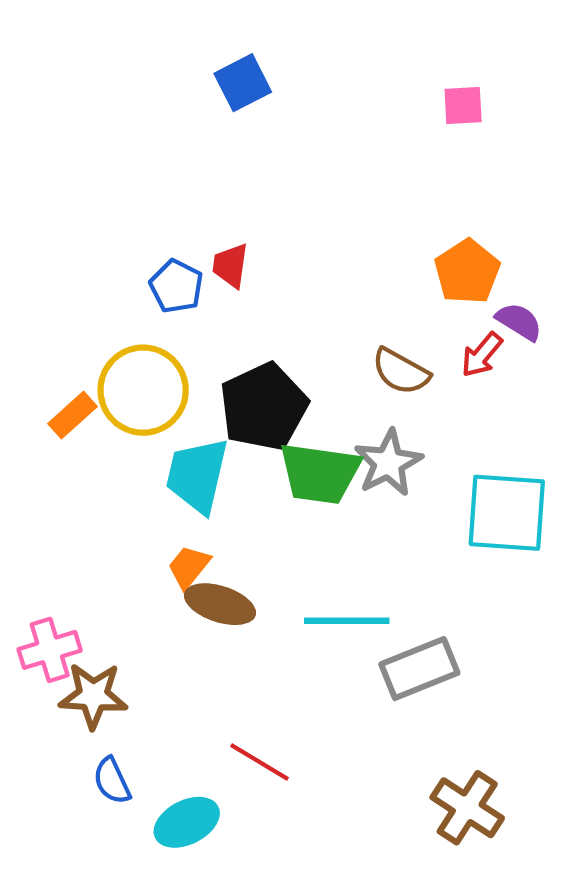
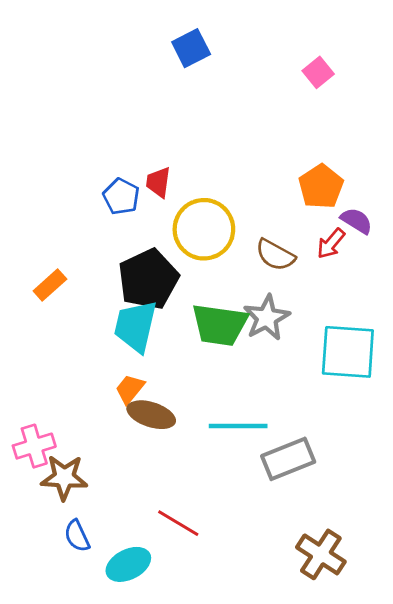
blue square: (243, 83) -> (191, 48), moved
pink square: (463, 105) -> (318, 72), turned -36
yellow circle: (143, 390) -> (204, 229), moved
black pentagon: (264, 407) -> (148, 279), moved

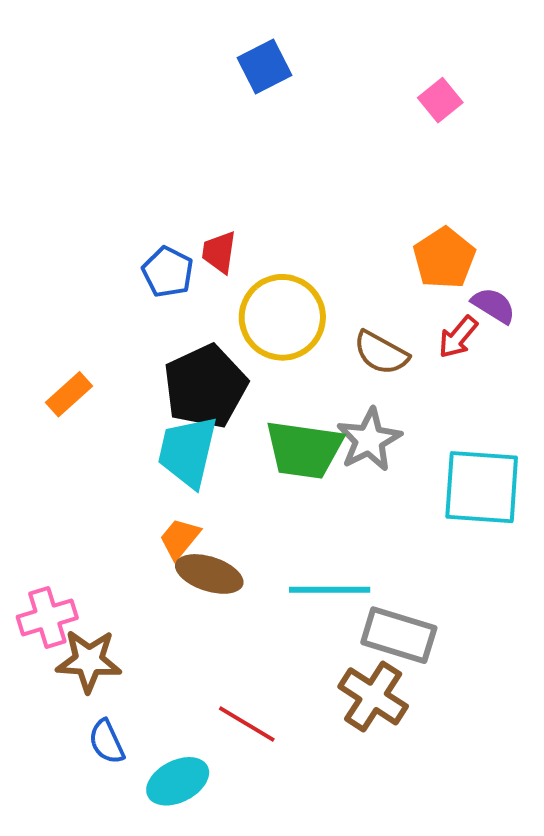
gray rectangle: (288, 459) -> (399, 635), turned 39
brown cross: (321, 554) -> (373, 696), moved

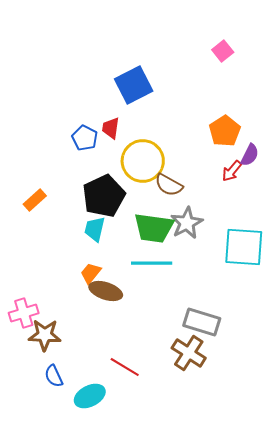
blue square: (265, 67) -> (134, 85), moved, size x1.4
purple semicircle: (494, 305) -> (250, 155), turned 85
brown semicircle: (381, 353) -> (169, 185), moved
cyan trapezoid: (188, 452) -> (95, 229), size x0.7
cyan line: (330, 590) -> (152, 263), moved

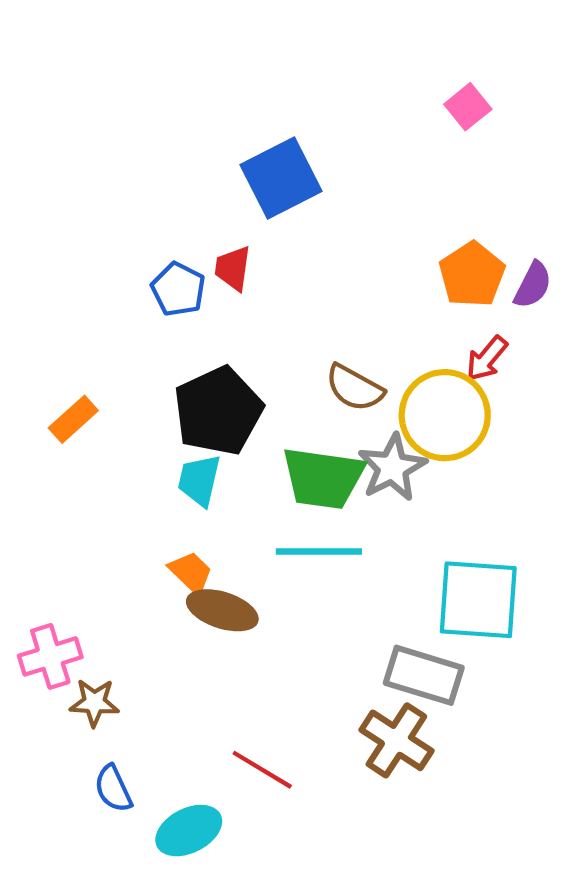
purple semicircle: (250, 155) -> (533, 285), moved
yellow circle: (143, 161) -> (445, 415), moved
cyan square: (244, 247) -> (478, 600), moved
orange trapezoid: (91, 273) -> (191, 572), turned 95
brown star: (45, 335) -> (94, 703), size x0.7

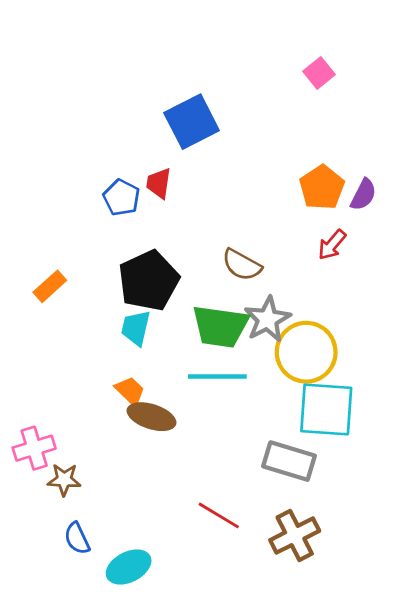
yellow circle: (445, 415) -> (306, 352), moved
brown cross: (396, 740) -> (295, 536), moved, turned 30
red line: (262, 770) -> (219, 515), moved

